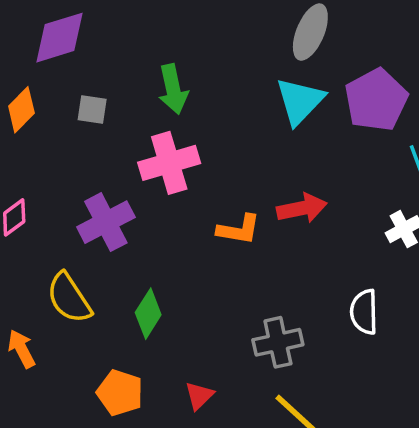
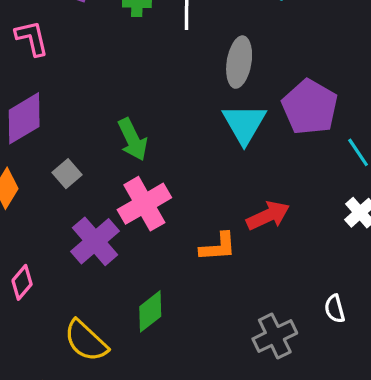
gray square: (92, 110) -> (67, 174), turned -36
purple cross: (106, 222) -> (95, 241), moved
white semicircle: (364, 312) -> (335, 309), moved, size x0.7
green diamond: (148, 314) -> (150, 311), moved, turned 33

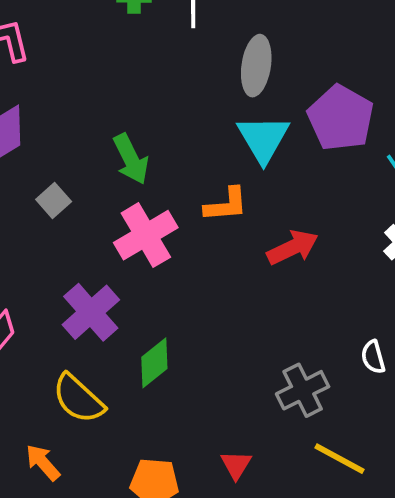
purple cross: (95, 241) -> (91, 312), moved
orange L-shape: (218, 247) -> (226, 205), moved

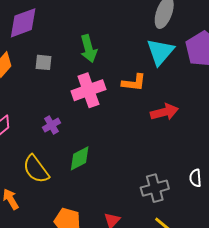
gray square: (54, 200) -> (44, 62), turned 36
purple cross: (91, 312) -> (51, 125), size x0.6

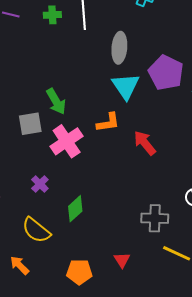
gray square: (44, 62) -> (30, 124), moved, size x1.4
red arrow: (164, 112) -> (145, 143), turned -100
gray cross: (155, 188) -> (155, 218), turned 32

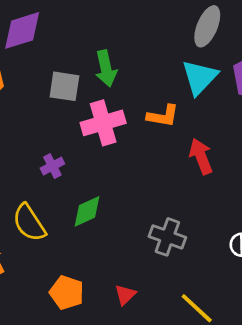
gray cross: (155, 218) -> (167, 237), moved

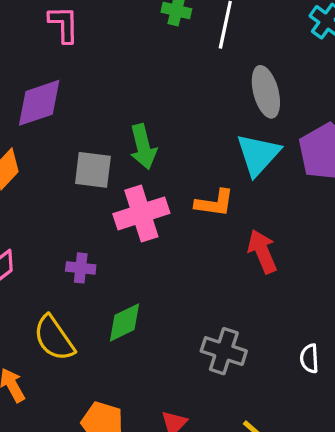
gray ellipse: (207, 26) -> (266, 92), turned -36
purple cross: (52, 166) -> (81, 268), turned 35

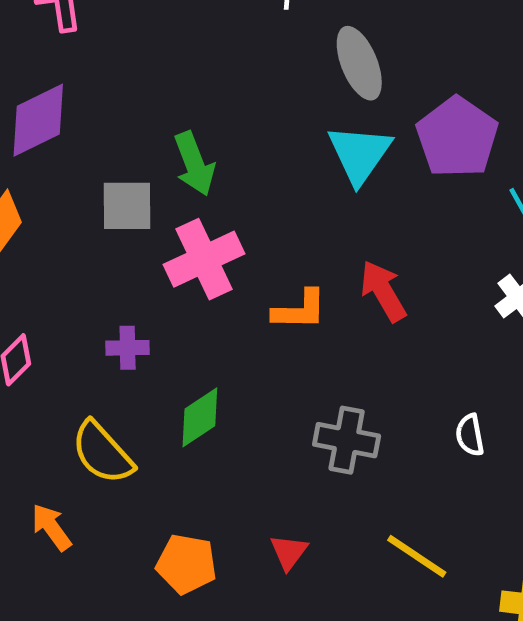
orange L-shape: (214, 203) -> (300, 310), moved

